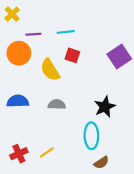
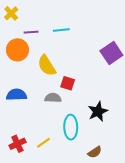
red square: (72, 55) -> (68, 83), moved
black star: (105, 107) -> (98, 111), moved
cyan ellipse: (91, 136) -> (71, 127), moved

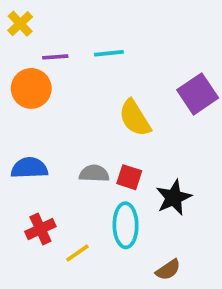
yellow semicircle: (47, 66) -> (135, 118), moved
red square: (68, 83) -> (129, 177), moved
red cross: (17, 144) -> (40, 229), moved

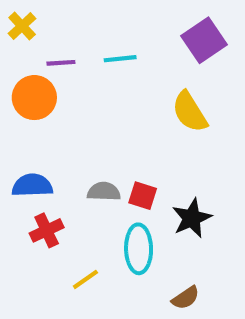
purple square: (198, 94) -> (204, 40), moved
yellow semicircle: (135, 118) -> (190, 112), moved
red cross: (40, 229) -> (47, 230), moved

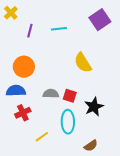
purple line: (61, 63) -> (30, 31), turned -72
orange circle: (34, 98) -> (24, 67), moved
yellow semicircle: (190, 112) -> (83, 63), moved

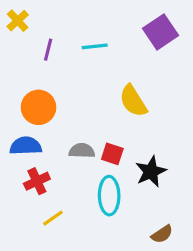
yellow line: (42, 137) -> (53, 218), moved
brown semicircle: (91, 146) -> (162, 234), moved

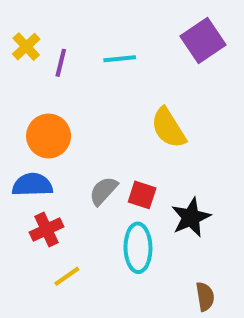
yellow cross: (18, 21) -> (26, 47), moved
gray semicircle: (82, 151) -> (103, 191), turned -50
brown semicircle: (162, 234) -> (205, 297), turned -65

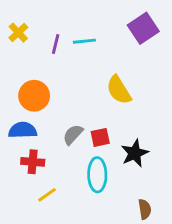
purple line: (61, 63) -> (56, 44), moved
red square: (142, 195) -> (100, 137), turned -30
red cross: (47, 229) -> (33, 162), turned 30

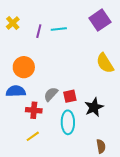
yellow semicircle: (119, 90) -> (105, 63), moved
red cross: (33, 162) -> (34, 110), moved

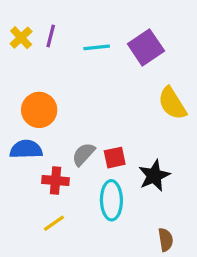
purple square: (100, 20) -> (146, 47), moved
purple line: (39, 31) -> (51, 36), moved

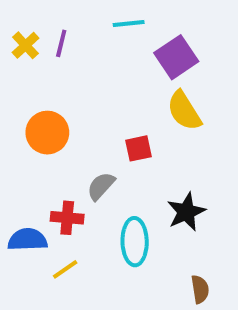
cyan line: (97, 47) -> (129, 23), moved
yellow semicircle: (172, 103) -> (184, 111), moved
blue semicircle: (26, 149) -> (27, 240), moved
red square: (115, 158) -> (139, 148), moved

